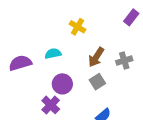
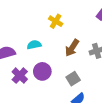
gray square: (97, 82) -> (73, 79), moved
purple cross: (51, 105) -> (20, 76), moved

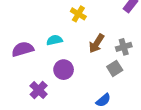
purple cross: (20, 76) -> (39, 90), moved
gray square: (73, 79) -> (115, 68), moved

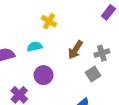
yellow cross: (78, 14) -> (49, 21), moved

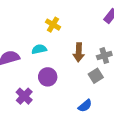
brown arrow: (75, 50) -> (79, 52), turned -30

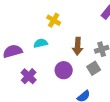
purple circle: (48, 77) -> (64, 70), moved
purple cross: (24, 96) -> (29, 76), moved

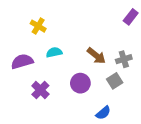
yellow cross: (54, 20) -> (38, 26), moved
brown arrow: (78, 46) -> (96, 56), turned -54

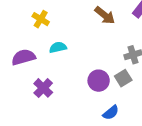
brown arrow: (96, 56) -> (105, 15), moved
purple circle: (80, 83) -> (99, 81), moved

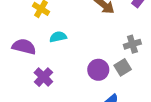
purple semicircle: (23, 57) -> (24, 47), turned 30

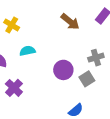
purple circle: (98, 70) -> (63, 70), moved

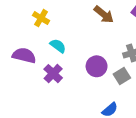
cyan semicircle: (27, 51) -> (58, 46), turned 48
purple cross: (14, 88) -> (53, 74), moved

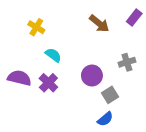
purple semicircle: (24, 55) -> (19, 78), moved
gray square: (122, 76) -> (110, 95), moved

